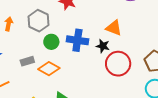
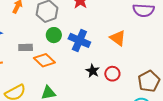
black star: (103, 46) -> (93, 71), moved
red circle: (118, 64) -> (112, 74), size x0.6

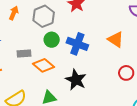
black star: (93, 71) -> (76, 80), moved, size x1.5
red circle: (112, 74) -> (126, 73), moved

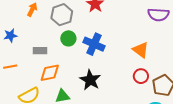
orange triangle: (116, 39) -> (141, 50), moved
orange diamond: (43, 65) -> (50, 73), moved, turned -55

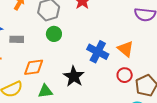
blue cross: (94, 44) -> (98, 52), moved
gray rectangle: (40, 51) -> (17, 39), moved

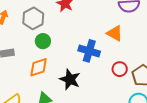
orange triangle: (126, 49) -> (115, 33), moved
orange diamond: (34, 67) -> (39, 67), moved

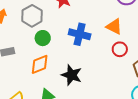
blue cross: (89, 51) -> (80, 34), moved
red circle: (120, 69) -> (120, 49), moved

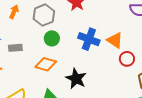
orange triangle: (114, 27) -> (115, 40), moved
orange diamond: (40, 64) -> (46, 64), turned 30

